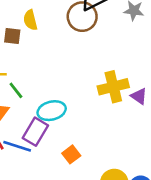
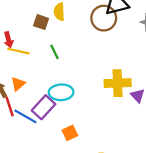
green line: (16, 90) -> (55, 52), moved

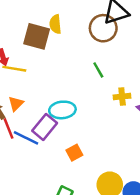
brown square: (41, 22) -> (37, 36), size x1.6
green line: (55, 52) -> (98, 70), moved
yellow cross: (118, 83) -> (122, 97), size x0.6

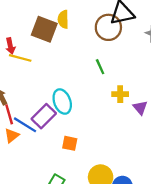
orange triangle: (16, 104) -> (12, 136), moved
cyan ellipse: (62, 110) -> (62, 102), turned 70
orange square: (74, 153) -> (70, 143), turned 35

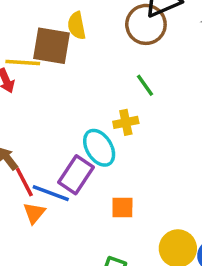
yellow line: (20, 58) -> (23, 63), moved
yellow cross: (120, 94) -> (126, 122), moved

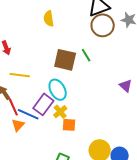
brown circle: (146, 24) -> (103, 25), moved
brown square: (52, 46) -> (65, 60), moved
yellow line: (23, 63) -> (20, 75), moved
yellow cross: (126, 122) -> (60, 112), moved, turned -32

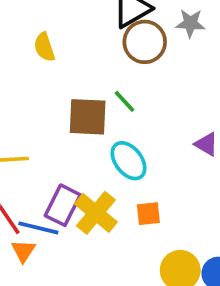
cyan ellipse: (58, 90) -> (129, 161), moved
yellow cross: (60, 112) -> (96, 213), size x1.6
orange square: (69, 125) -> (148, 214), moved

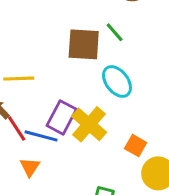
orange square: (148, 214) -> (136, 146), moved, turned 35
orange triangle: (23, 251) -> (30, 167), moved

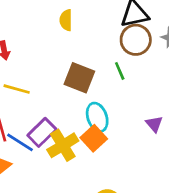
green line: (115, 32) -> (120, 71), moved
orange square: (136, 146) -> (94, 138), moved, size x1.4

